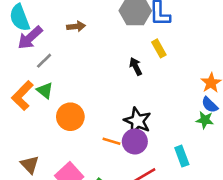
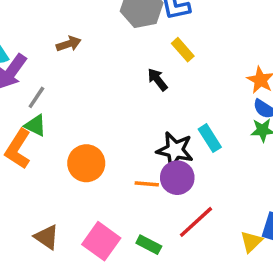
green triangle: (45, 91) -> (35, 125), moved
cyan rectangle: (182, 156) -> (210, 138), moved

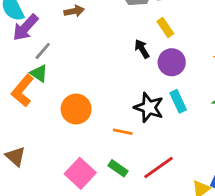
purple circle: (177, 178) -> (172, 62), moved
brown triangle: (47, 237) -> (16, 156), moved
green rectangle: (149, 245) -> (118, 168), moved

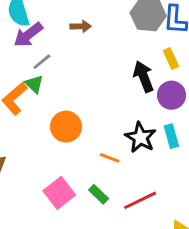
black arrow: (142, 49) -> (144, 76), size x1.5

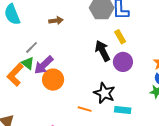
purple arrow: (28, 35) -> (44, 65), moved
orange circle: (66, 127) -> (53, 80), moved
cyan rectangle: (171, 136) -> (123, 110), moved, turned -63

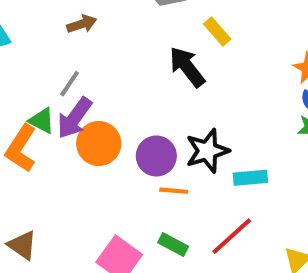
gray line: (32, 47) -> (70, 84), moved
purple circle: (123, 62) -> (156, 156), moved
black star: (104, 93) -> (207, 151), turned -30

